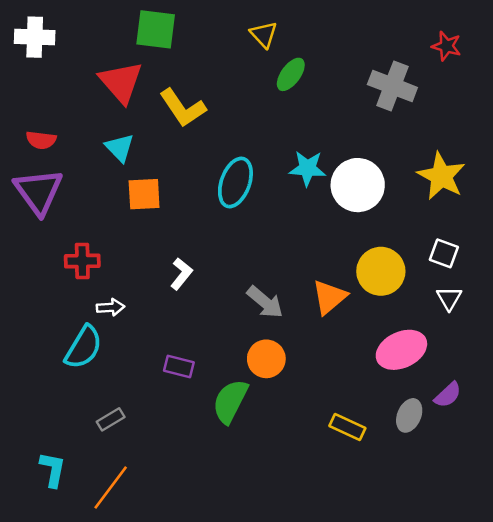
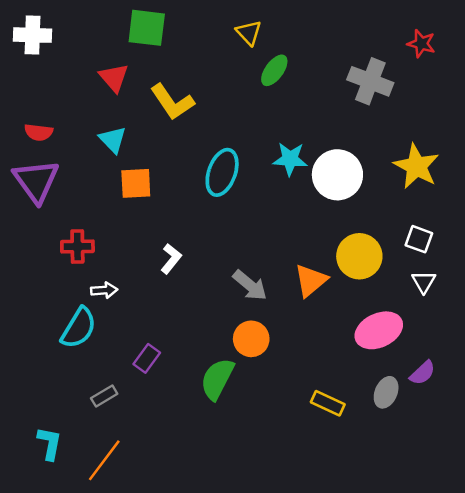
red triangle: (121, 82) -> (114, 78), size x0.7
purple rectangle: (179, 367) -> (147, 358), moved, turned -68

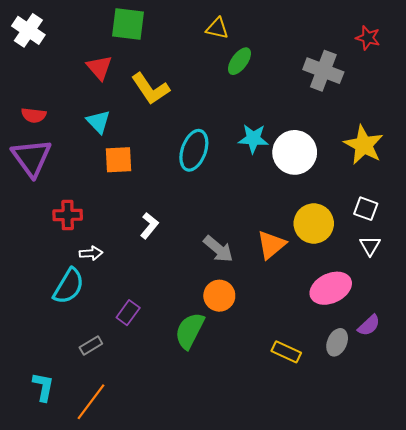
yellow triangle: (249, 33) -> (217, 28), turned -35
white cross: (32, 35) -> (28, 30), turned 32

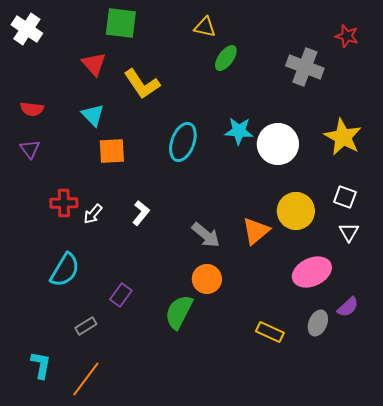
purple triangle: (32, 158) -> (30, 149), size x0.5
white arrow: (91, 253) -> (93, 214), moved, turned 135

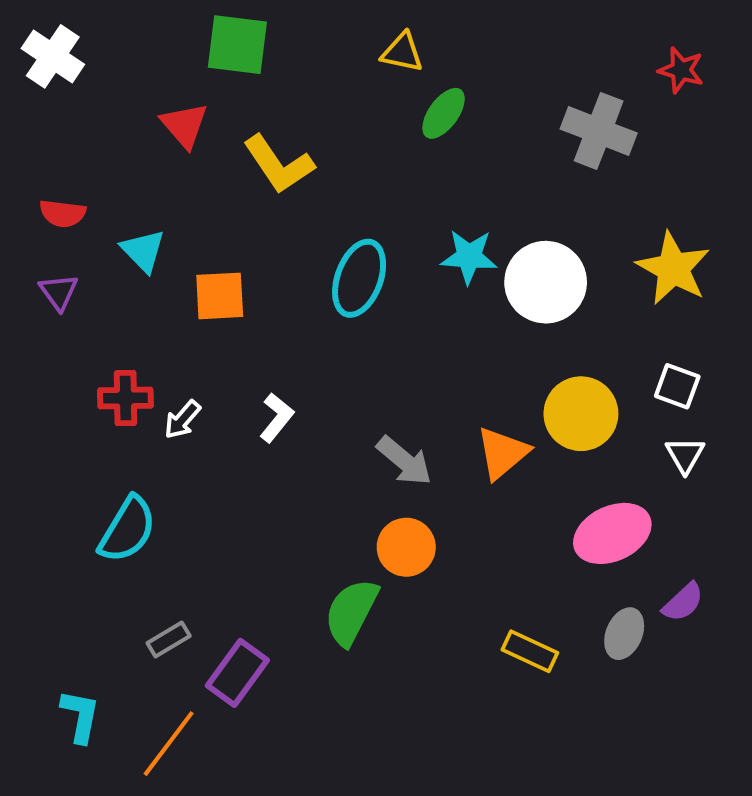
cyan triangle: (93, 115) -> (143, 251), moved
purple rectangle: (121, 295) -> (237, 673), moved, size x1.4

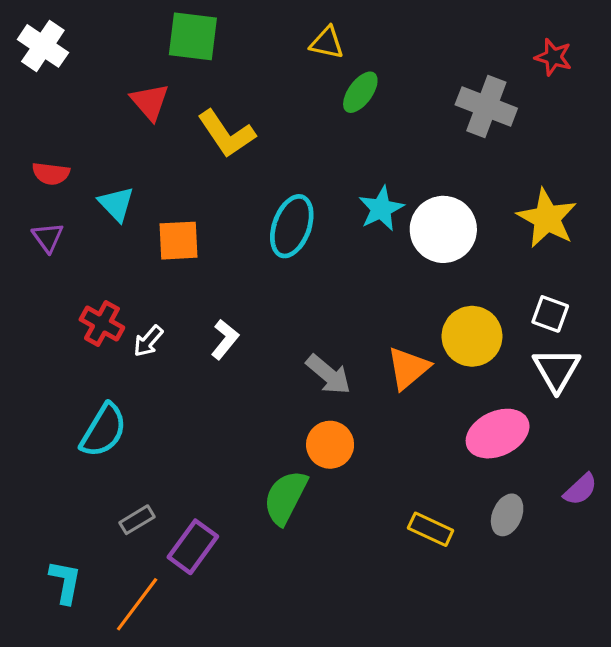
cyan star: (469, 257) -> (381, 209), turned -30
red cross: (125, 398) -> (102, 324), turned 30
white triangle: (685, 455) -> (557, 370), size x1.5
purple semicircle: (683, 602) -> (580, 489), moved

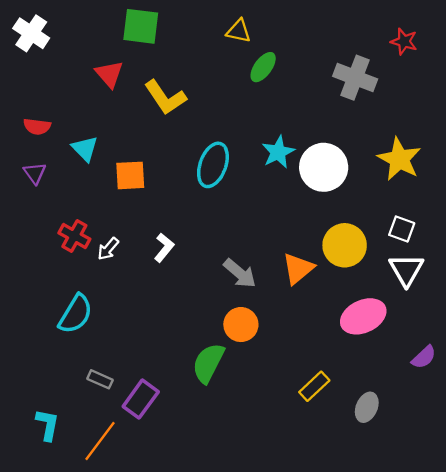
gray ellipse: (507, 515) -> (367, 407), moved
gray rectangle: (137, 520) -> (100, 379), turned 55
yellow rectangle: (431, 529) -> (314, 386), turned -68

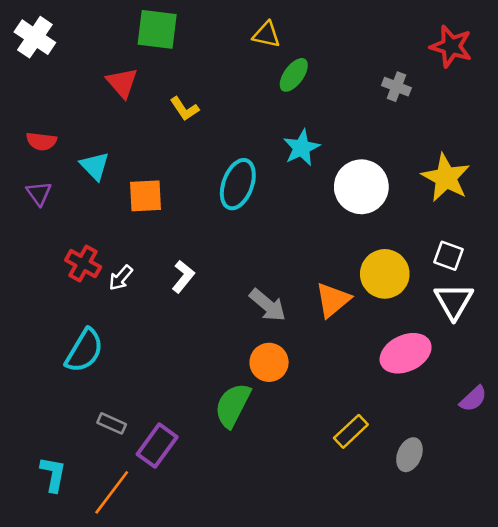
red star: (404, 41) -> (451, 46), size x1.4
gray cross: (355, 78) -> (396, 87), size x0.6
yellow L-shape: (165, 97) -> (184, 109), size x0.6
cyan star: (278, 152) -> (302, 148), moved

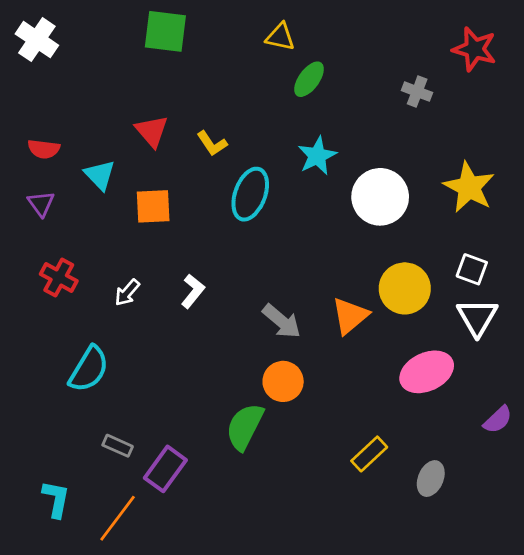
red triangle: (122, 83) -> (152, 131), moved
yellow L-shape: (184, 109) -> (212, 143), moved
red cross: (83, 264) -> (59, 278), moved

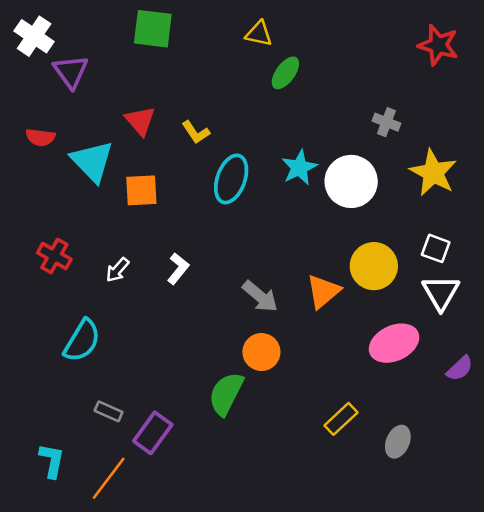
gray cross: (417, 92) -> (386, 122), moved
cyan star: (317, 156) -> (299, 168), moved
cyan triangle: (100, 175) -> (92, 161), size x1.5
purple triangle: (41, 204) -> (71, 72), moved, size x1.4
purple semicircle: (498, 420) -> (460, 368), moved

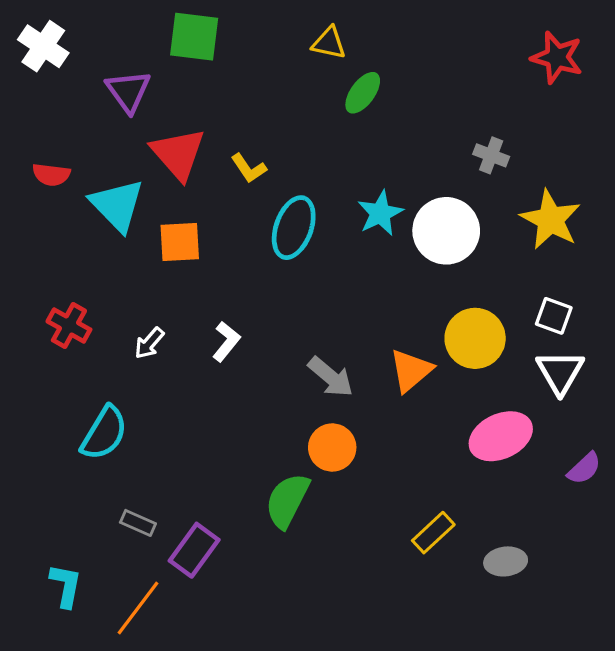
purple triangle: (71, 72) -> (128, 91), moved
red triangle: (140, 121) -> (178, 154), size x1.4
gray ellipse: (398, 442) -> (506, 561), turned 60

